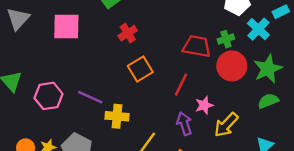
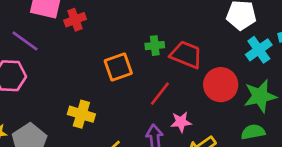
red cross: (128, 33) -> (75, 20), moved
green cross: (226, 39) -> (155, 46), moved
purple line: (90, 97) -> (25, 41), moved

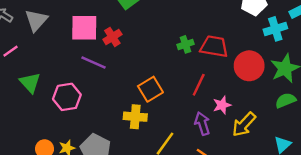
purple line: (25, 41) -> (93, 62), moved
cyan cross: (259, 50) -> (275, 29), turned 30
orange square: (118, 67) -> (150, 89), moved

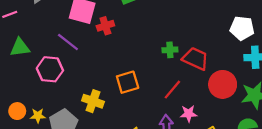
purple line: (93, 62) -> (68, 42), moved
green triangle: (30, 83) -> (20, 47), turned 50
yellow cross: (135, 117) -> (93, 101), moved

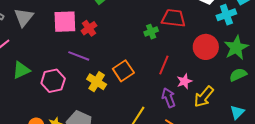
purple line: (68, 42) -> (79, 56), moved
red trapezoid: (195, 59) -> (173, 18), moved
yellow cross: (93, 101) -> (97, 82), moved, turned 30

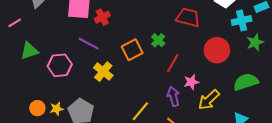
green cross: (151, 32) -> (158, 40), moved, turned -32
green star: (236, 48) -> (255, 42), moved, size x0.7
orange square: (123, 71) -> (132, 50), moved
green semicircle: (238, 75) -> (246, 82), size x1.4

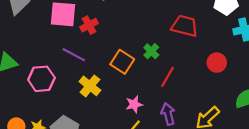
orange square: (132, 50) -> (122, 62), turned -30
red circle: (217, 50) -> (217, 63), size x0.7
pink star: (191, 82) -> (134, 104), moved

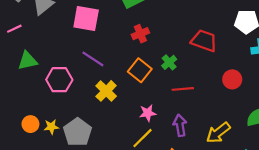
red cross: (89, 25) -> (140, 34), moved
red line: (167, 77) -> (183, 89), turned 50

